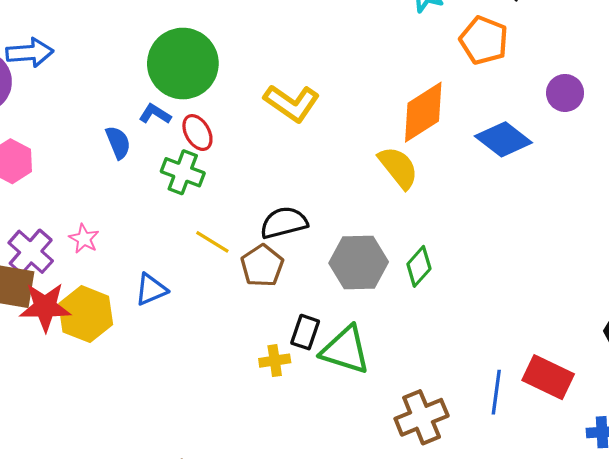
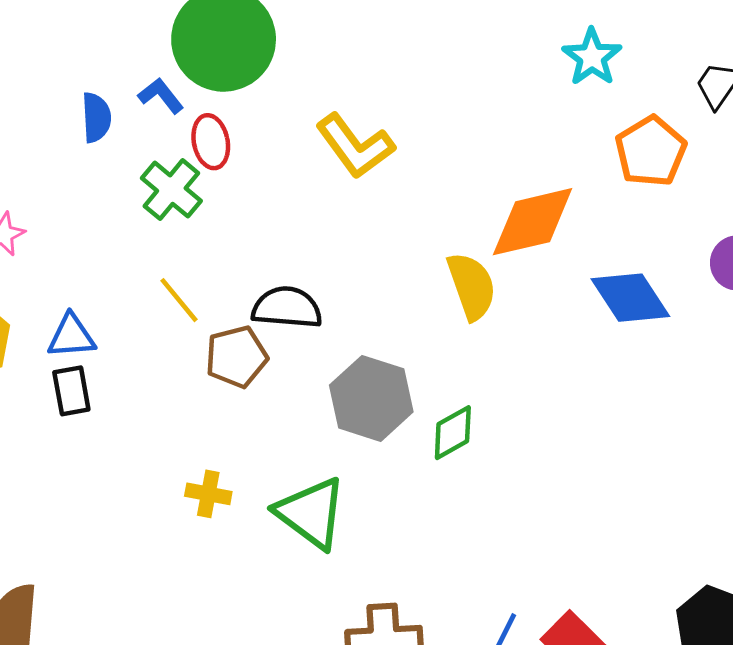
black rectangle: (305, 332) -> (71, 391), moved, turned -48

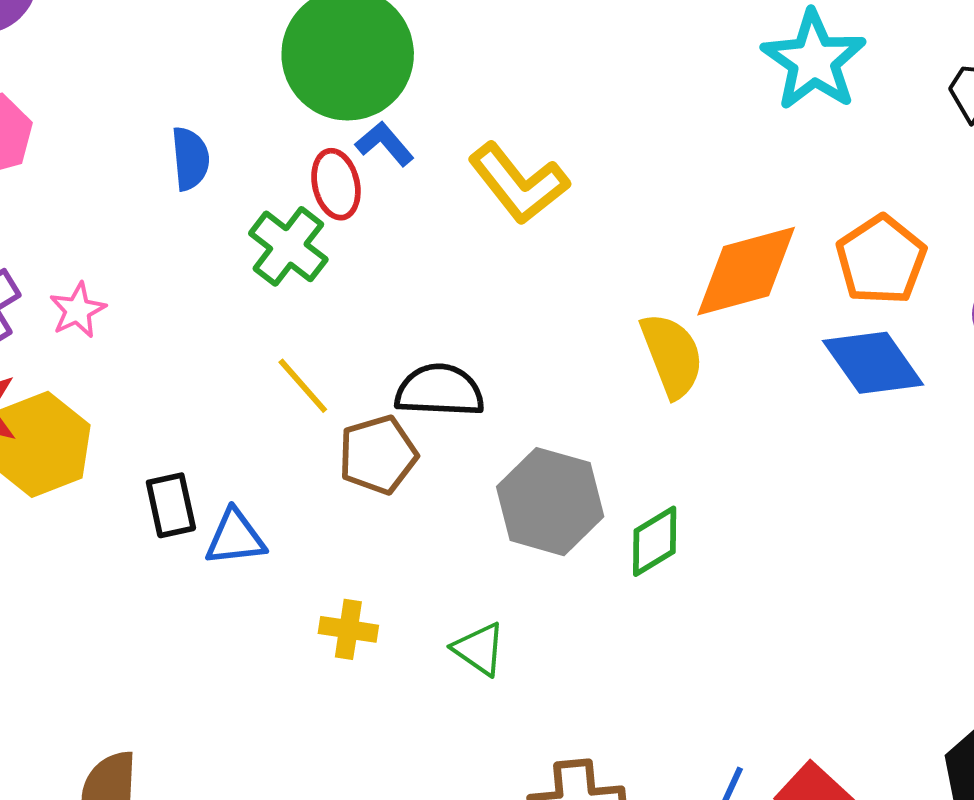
cyan star: (592, 57) -> (814, 60), size x1.4
blue L-shape: (161, 96) -> (385, 144), moved
orange pentagon: (651, 151) -> (881, 260), moved
blue triangle: (71, 336) -> (235, 538), moved
green triangle: (311, 513) -> (479, 649), size x0.6

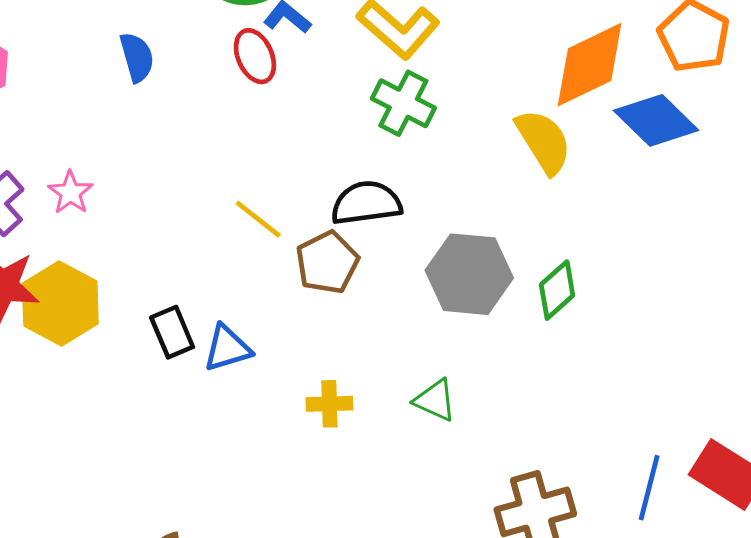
green cross: (288, 246) -> (403, 103), moved
blue diamond: (873, 363) -> (656, 120), moved

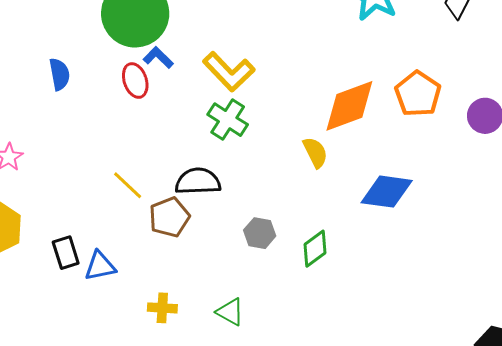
blue diamond: (656, 120) -> (387, 192), moved, turned -42
yellow semicircle: (544, 141) -> (315, 152), size x0.7
gray hexagon: (469, 274) -> (260, 233), size x0.6

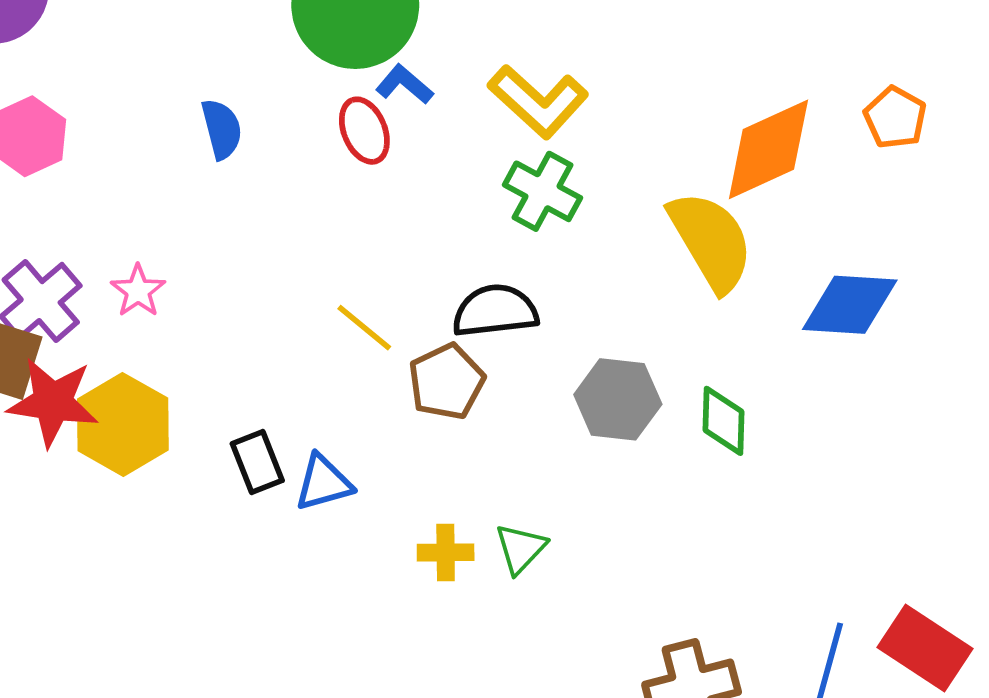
orange pentagon: (418, 94) -> (895, 118), size x0.7
yellow semicircle: (315, 152) -> (711, 241), size x1.8
gray hexagon: (260, 233) -> (618, 399), size x1.4
green diamond: (315, 249) -> (723, 421), turned -48
green triangle: (230, 312) -> (521, 549), moved, turned 48

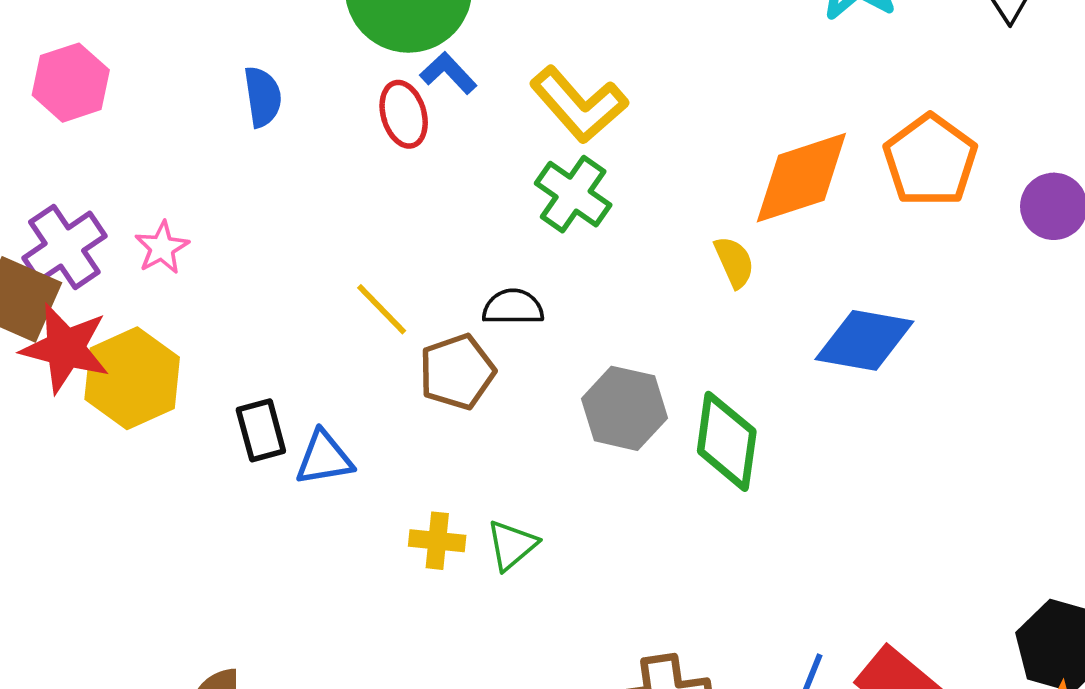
orange pentagon: (895, 118) -> (930, 160), size x1.5
yellow semicircle: (711, 241) -> (734, 262), size x0.5
black semicircle: (495, 311) -> (513, 307), size x0.7
green diamond: (723, 421) -> (727, 441), size x1.4

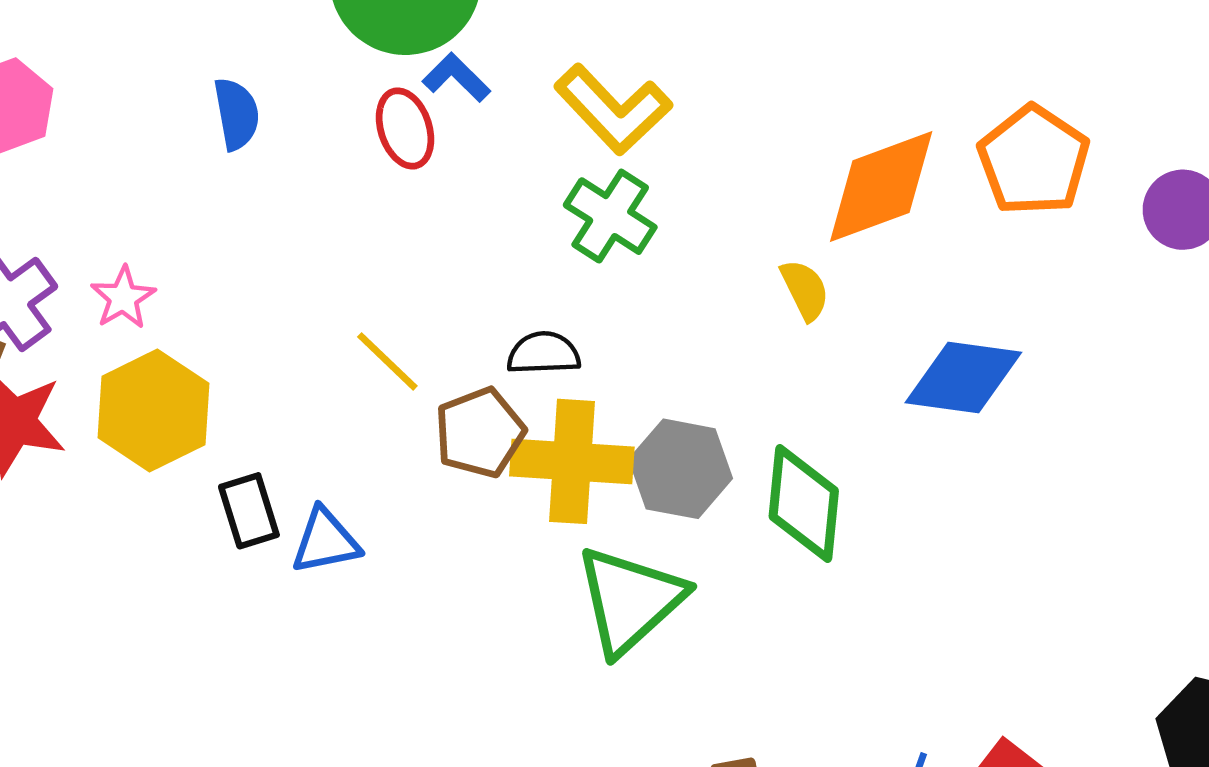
yellow hexagon: (132, 378) -> (153, 411), moved
yellow cross: (437, 541) -> (572, 461), moved, size x1.8
green triangle: (512, 545) -> (630, 600), moved, size x1.8

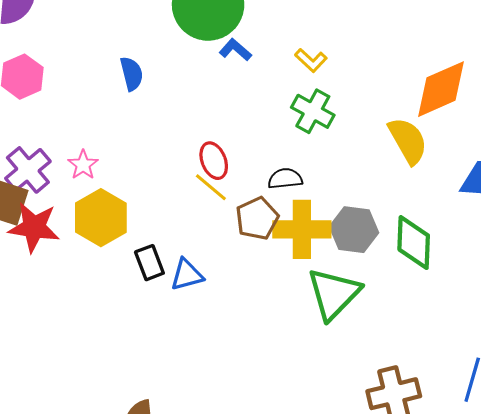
yellow L-shape: (613, 109) -> (311, 60), size x0.6
red ellipse: (405, 128) -> (214, 161), moved
yellow semicircle: (805, 290) -> (408, 141), size x1.6

